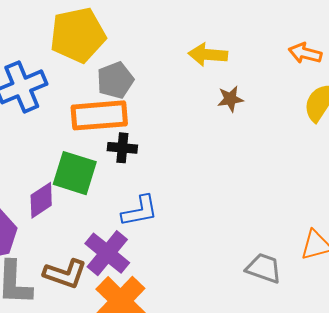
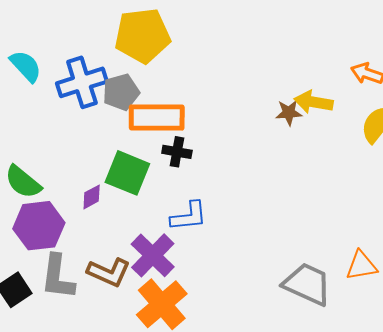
yellow arrow: (208, 55) -> (314, 102), moved
gray pentagon: (115, 80) -> (121, 92), moved
purple diamond: (41, 200) -> (92, 197), size x0.7
gray trapezoid: (264, 268) -> (307, 284), size x1.4

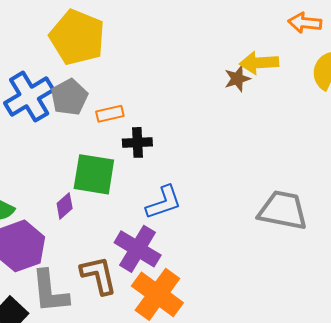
yellow pentagon: (142, 36) -> (77, 37), turned -30
orange rectangle: (157, 118) -> (110, 114), size x0.5
brown L-shape: (109, 272) -> (99, 275), turned -114
gray trapezoid: (307, 284) -> (283, 210), moved

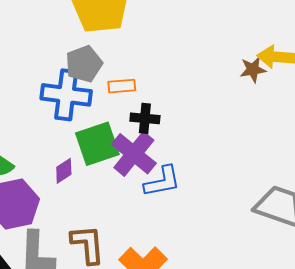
blue cross: (29, 97) -> (66, 95), moved, turned 30
green square: (94, 174) -> (97, 144), turned -36
purple cross: (138, 249) -> (134, 154), moved

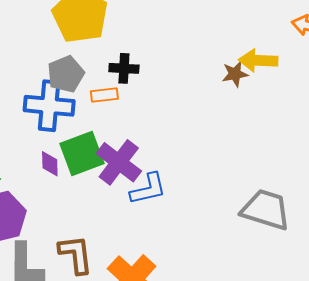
black cross: (145, 118) -> (124, 68), moved
purple diamond: (64, 171) -> (50, 164), moved, turned -56

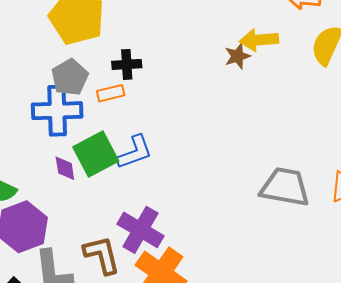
purple cross: (119, 162) -> (141, 230), moved
blue L-shape: (148, 189) -> (135, 152), moved

